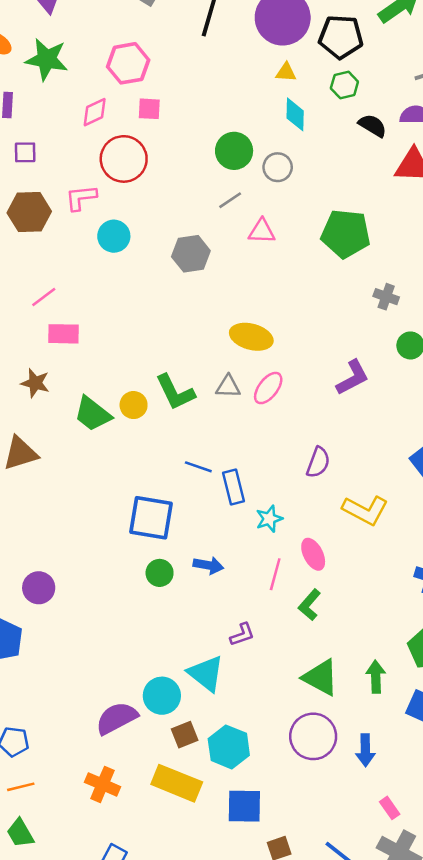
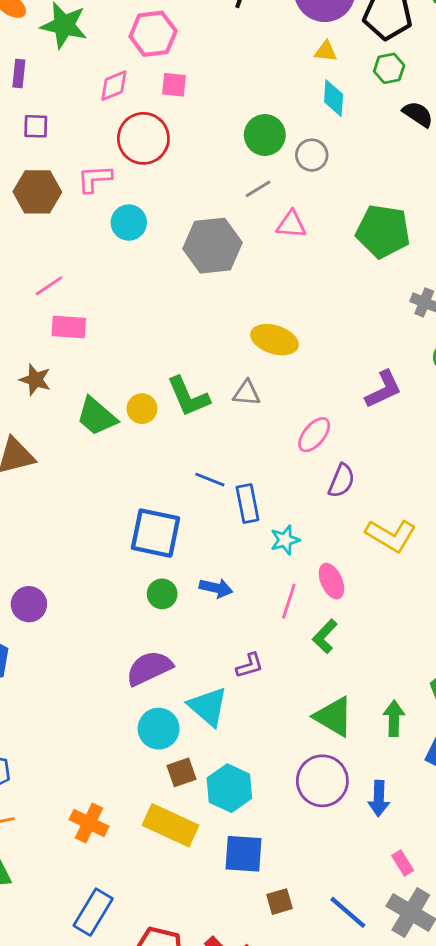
gray hexagon: (191, 254) -> (212, 246), size x1.4
pink ellipse: (268, 388) -> (314, 435), moved
purple semicircle: (117, 718) -> (149, 668), moved

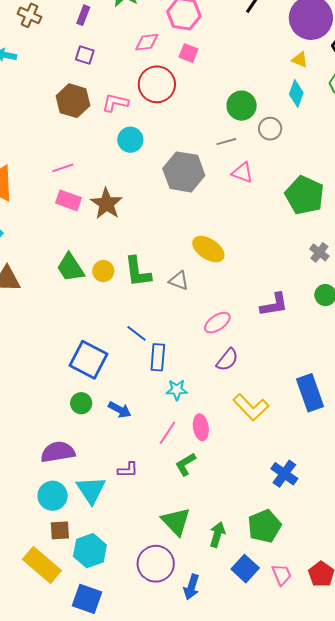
brown star: (35, 380) -> (106, 204), moved, size x1.4

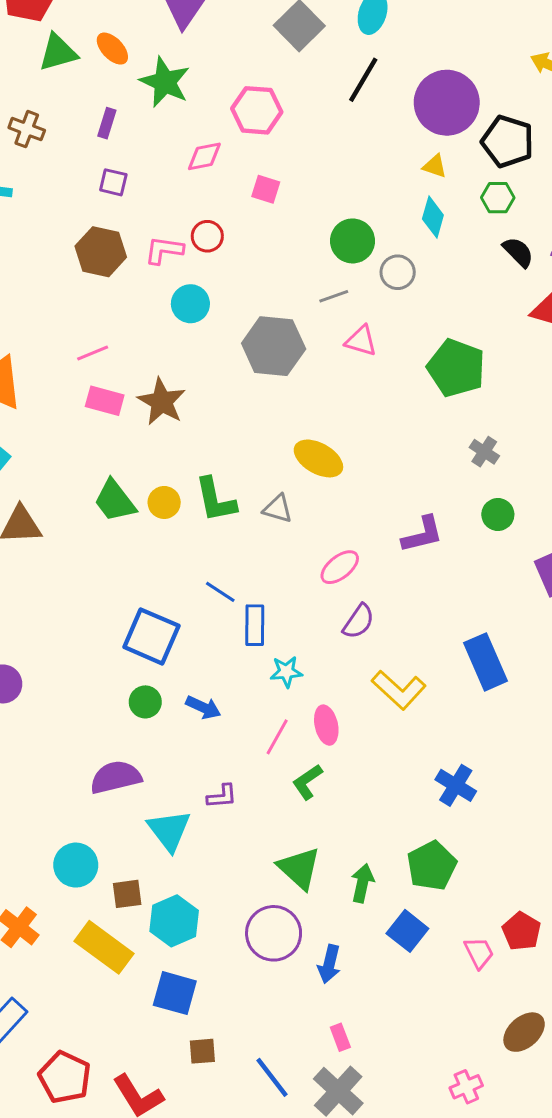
pink square: (188, 53) -> (266, 189), moved
red circle: (157, 84) -> (207, 236), moved, size x0.6
cyan circle: (53, 496) -> (76, 865), moved
pink trapezoid: (282, 575) -> (479, 953), moved

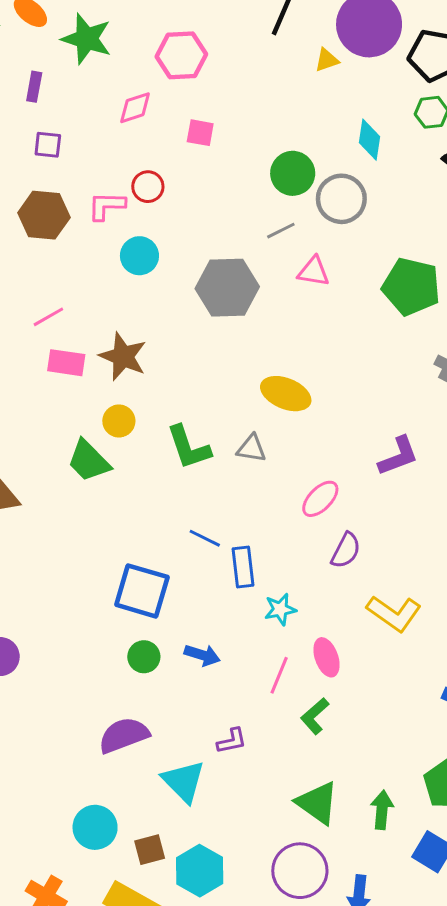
yellow triangle: (435, 166) -> (327, 60), moved, turned -30
gray circle: (398, 272) -> (341, 199), size x1.4
yellow circle: (164, 502) -> (119, 421), moved

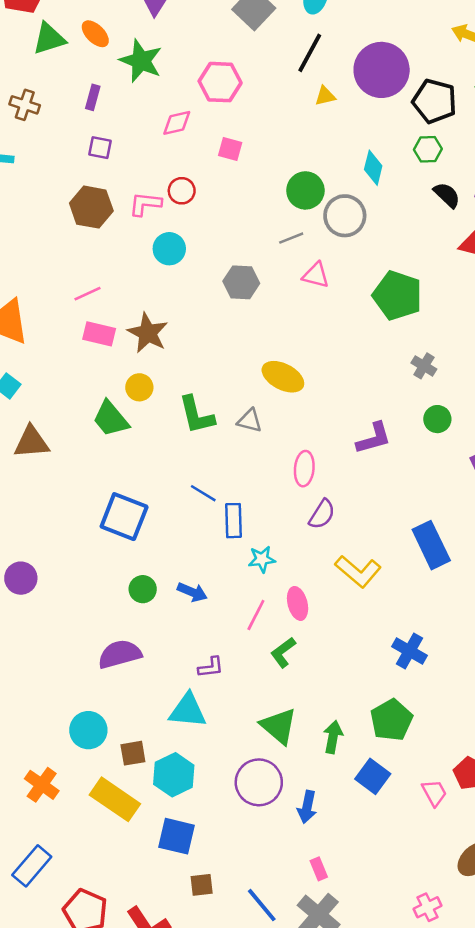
yellow triangle: (327, 60) -> (325, 96), moved
gray hexagon: (227, 288) -> (241, 282), size x0.7
pink ellipse: (320, 499) -> (304, 469), turned -44
blue square: (142, 591) -> (124, 517), moved
cyan triangle: (183, 781) -> (188, 711), moved, turned -45

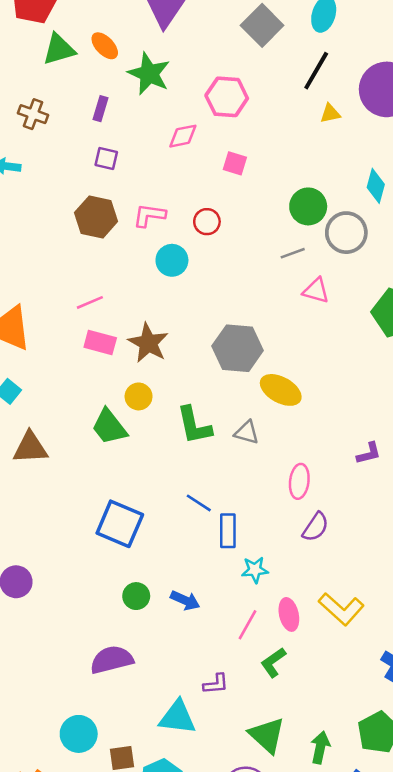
red circle: (182, 191) -> (207, 222), moved
gray hexagon: (241, 282) -> (238, 348), moved, size x1.4
purple L-shape: (374, 438) -> (369, 453), size x0.7
yellow L-shape: (358, 571) -> (341, 609), moved
purple L-shape: (211, 667) -> (216, 684), moved

